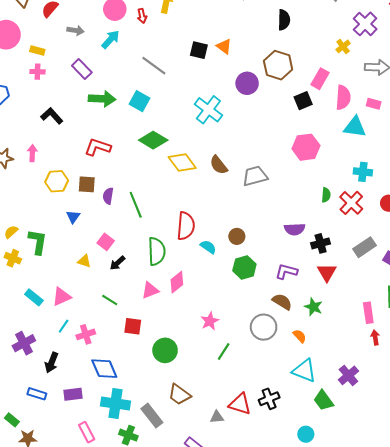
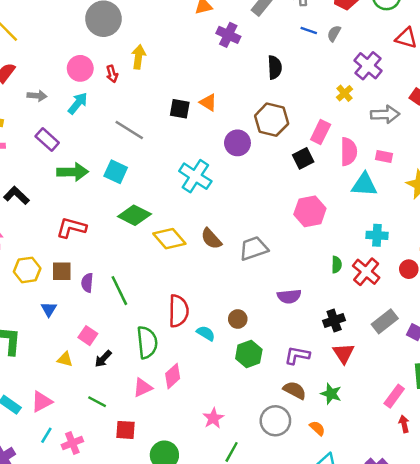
purple semicircle: (295, 229) -> (289, 296), moved
pink rectangle: (368, 313) -> (394, 396), turned 48

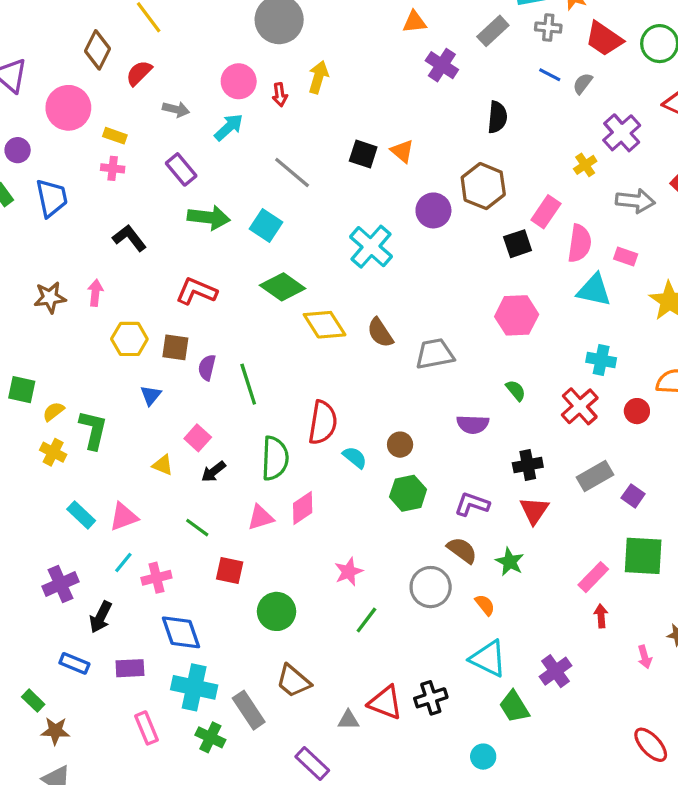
green semicircle: (337, 265) -> (516, 390), moved, turned -49

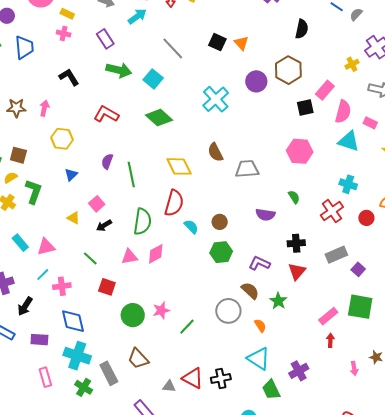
yellow diamond: (325, 325) -> (179, 166), moved
brown square: (175, 347) -> (18, 155), moved
pink star: (349, 572) -> (161, 310), moved

